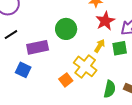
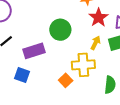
yellow cross: (85, 66) -> (83, 65), turned -35

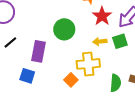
yellow arrow: (96, 43) -> (100, 41), turned -120
purple rectangle: (34, 51) -> (39, 51), turned -60

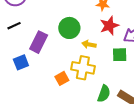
yellow arrow: (100, 41) -> (89, 44), moved
blue square: (27, 76) -> (21, 62), turned 35

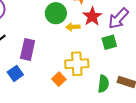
green circle: (69, 28) -> (56, 13), moved
yellow arrow: (89, 44) -> (73, 27), moved

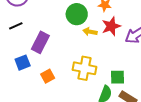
green square: (109, 42) -> (117, 77), moved
orange square: (59, 79) -> (48, 76), moved

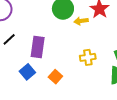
yellow cross: (85, 68) -> (88, 57), size x0.7

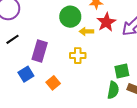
yellow cross: (88, 57) -> (78, 56), moved

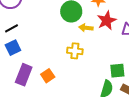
purple rectangle: (40, 51) -> (24, 75), moved
blue square: (26, 74) -> (13, 48), moved

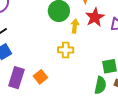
yellow arrow: (86, 28) -> (75, 26), turned 96

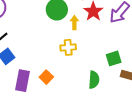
green semicircle: (100, 85) -> (94, 80), moved

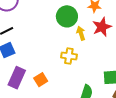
yellow arrow: (74, 23) -> (81, 33), turned -32

